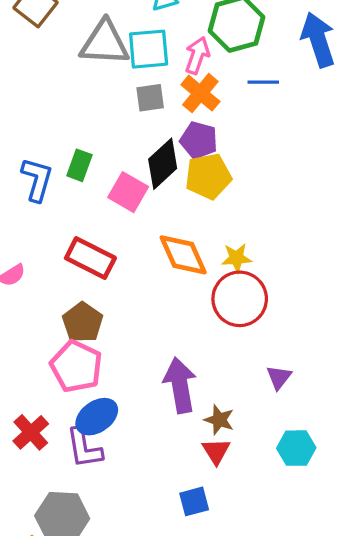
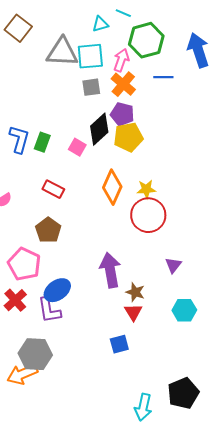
green rectangle: (79, 165) -> (42, 142), moved
pink square: (128, 192) -> (77, 147), size x0.7
orange diamond: (183, 255) -> (112, 187), turned 48
red rectangle: (90, 258) -> (53, 189), size x0.7
pink pentagon: (76, 366) -> (24, 264), moved

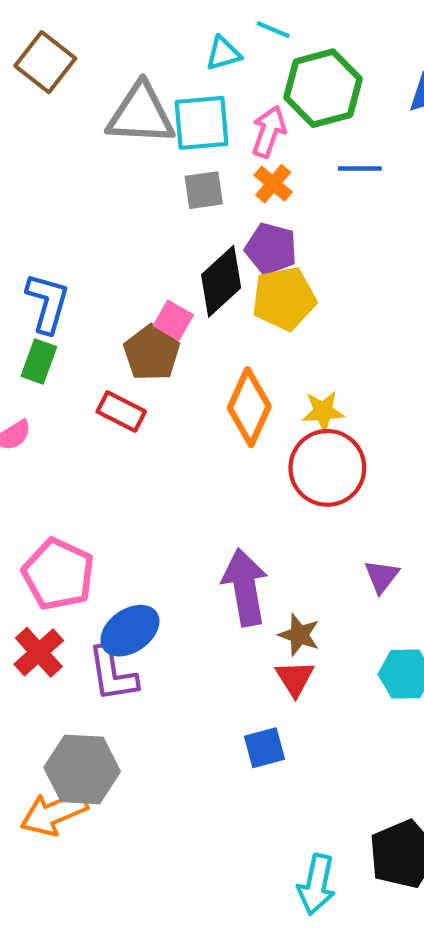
orange cross: (123, 84) -> (273, 184), size x0.7
green rectangle: (42, 142) -> (39, 362), moved
brown pentagon: (48, 230) -> (152, 353), moved

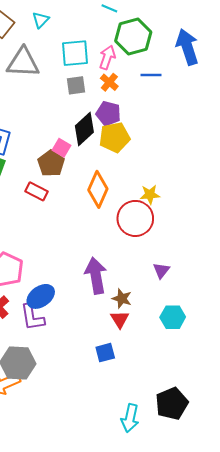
cyan triangle: (223, 53) -> (41, 20), moved, turned -30
gray triangle: (141, 114) -> (23, 63), moved
yellow star: (323, 411) -> (150, 195), moved

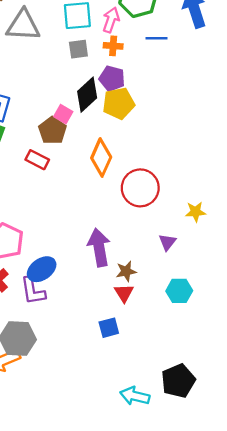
orange cross: (109, 82) -> (113, 46), turned -36
yellow star: (150, 195) -> (196, 212), moved
brown star: (122, 299) -> (126, 271), turned -30
cyan arrow: (130, 418) -> (135, 396), turned 92

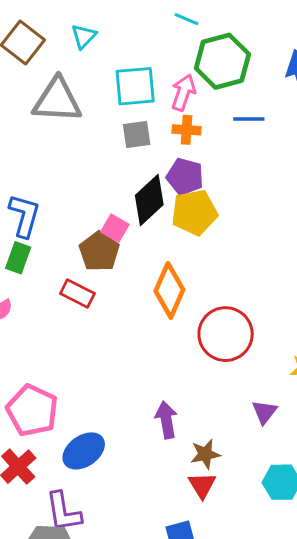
purple arrow: (99, 247) -> (166, 420), size x0.7
purple L-shape: (33, 291) -> (63, 512), moved

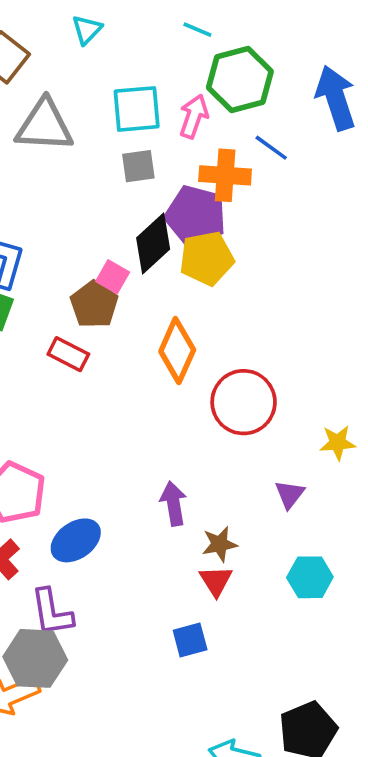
cyan triangle: (84, 36) -> (87, 30), moved
blue line: (249, 119) -> (271, 148), turned 36
orange cross: (187, 130) -> (225, 175), moved, size x1.5
purple pentagon: (185, 177) -> (196, 216), size x1.4

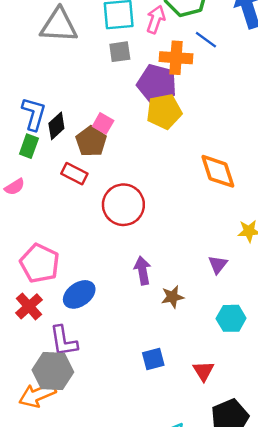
black diamond: (153, 244) -> (56, 126), moved, size x0.7
orange diamond: (177, 350) -> (218, 171), moved, turned -42
red circle: (244, 402) -> (123, 205), moved
red triangle: (216, 581) -> (204, 371), moved

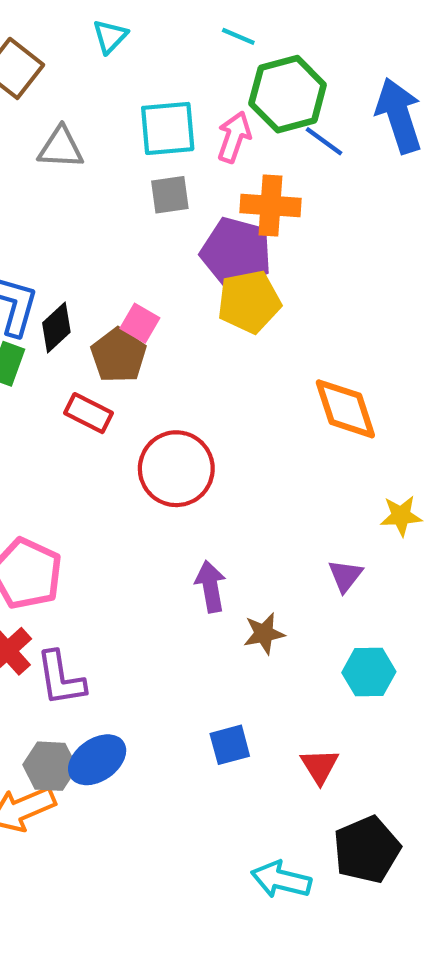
gray triangle: (59, 25) -> (61, 148), size x0.7
blue line: (206, 40) -> (324, 141), moved
blue ellipse: (79, 294) -> (97, 760), moved
purple L-shape: (64, 341) -> (61, 678), moved
gray hexagon: (53, 371) -> (50, 766), size x0.7

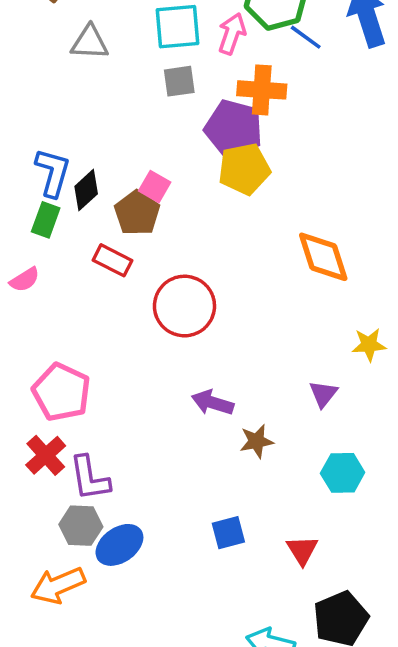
purple arrow: (211, 586) -> (213, 403), turned -63
gray hexagon: (50, 766) -> (81, 526), moved

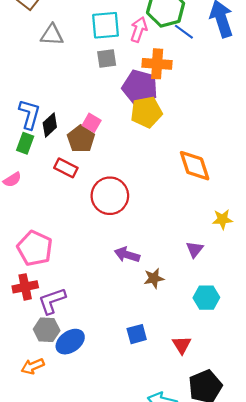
red cross: (46, 455) -> (25, 287), turned 30
purple L-shape: (90, 478) -> (52, 301), turned 80
orange arrow: (58, 585) -> (33, 366), size x0.7

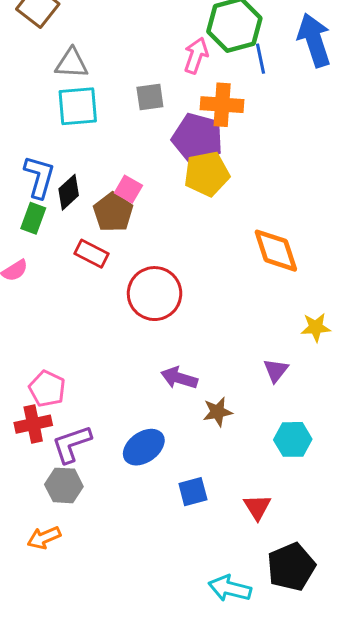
cyan square: (106, 25) -> (78, 106), moved
blue line: (184, 32) -> (260, 59), turned 42
pink pentagon: (35, 248) -> (47, 389), moved, size x0.7
blue ellipse: (70, 342) -> (144, 447), moved

